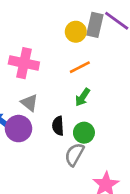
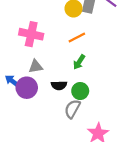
gray triangle: (29, 103) -> (36, 66), turned -48
black semicircle: (58, 126) -> (59, 85), turned -88

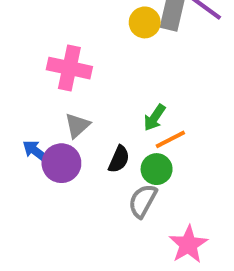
orange line: (77, 38) -> (170, 139), moved
gray triangle: (36, 66) -> (77, 125), turned -32
black semicircle: (59, 85) -> (119, 159), turned -64

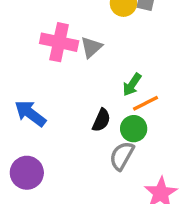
gray triangle: (77, 125) -> (91, 47), moved
blue arrow: (36, 151) -> (30, 113), size x1.4
purple circle: (61, 163) -> (27, 173), moved

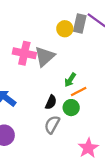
gray triangle: (91, 47) -> (45, 56), size x1.5
gray semicircle: (122, 156) -> (52, 125), moved

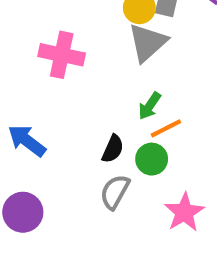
gray triangle: (45, 56) -> (148, 43), moved
pink star: (88, 148) -> (184, 212), moved

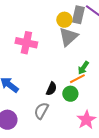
green arrow: (150, 106) -> (83, 68), moved
gray semicircle: (115, 192) -> (41, 111), moved

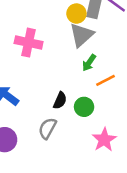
green arrow: (83, 68) -> (89, 63), moved
orange line: (77, 79) -> (105, 80), moved

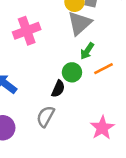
pink cross: (29, 43) -> (27, 31), turned -32
green circle: (84, 107) -> (72, 72), moved

